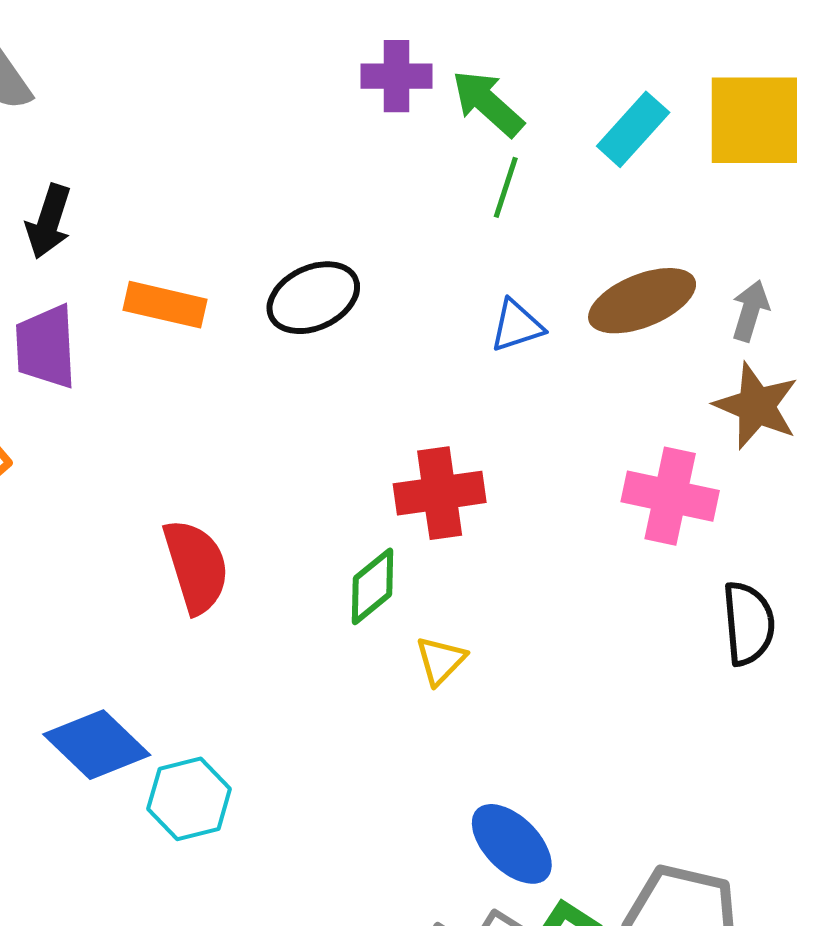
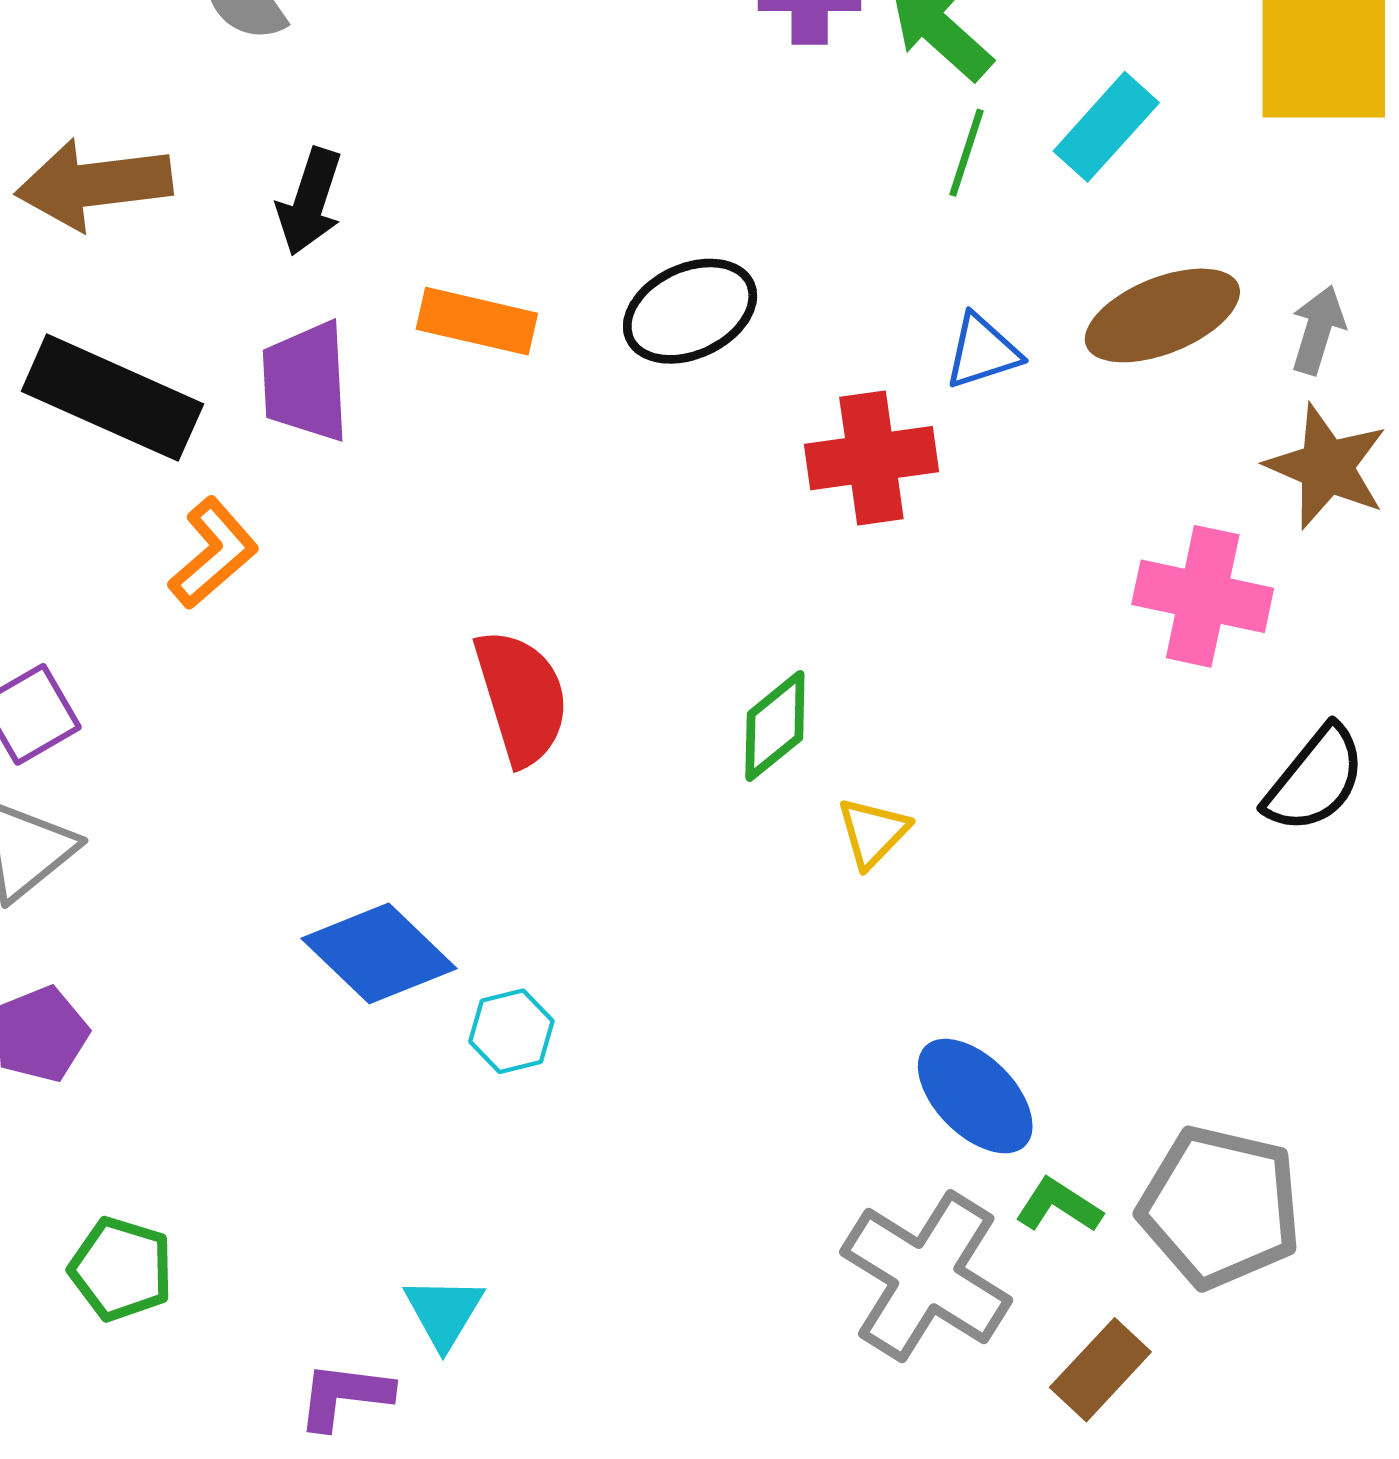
cyan rectangle: (633, 129) -> (1106, 127), moved
red cross: (440, 493) -> (871, 458), moved
black semicircle: (748, 623) -> (1315, 779), turned 44
cyan hexagon: (189, 799) -> (511, 1031), size x0.7

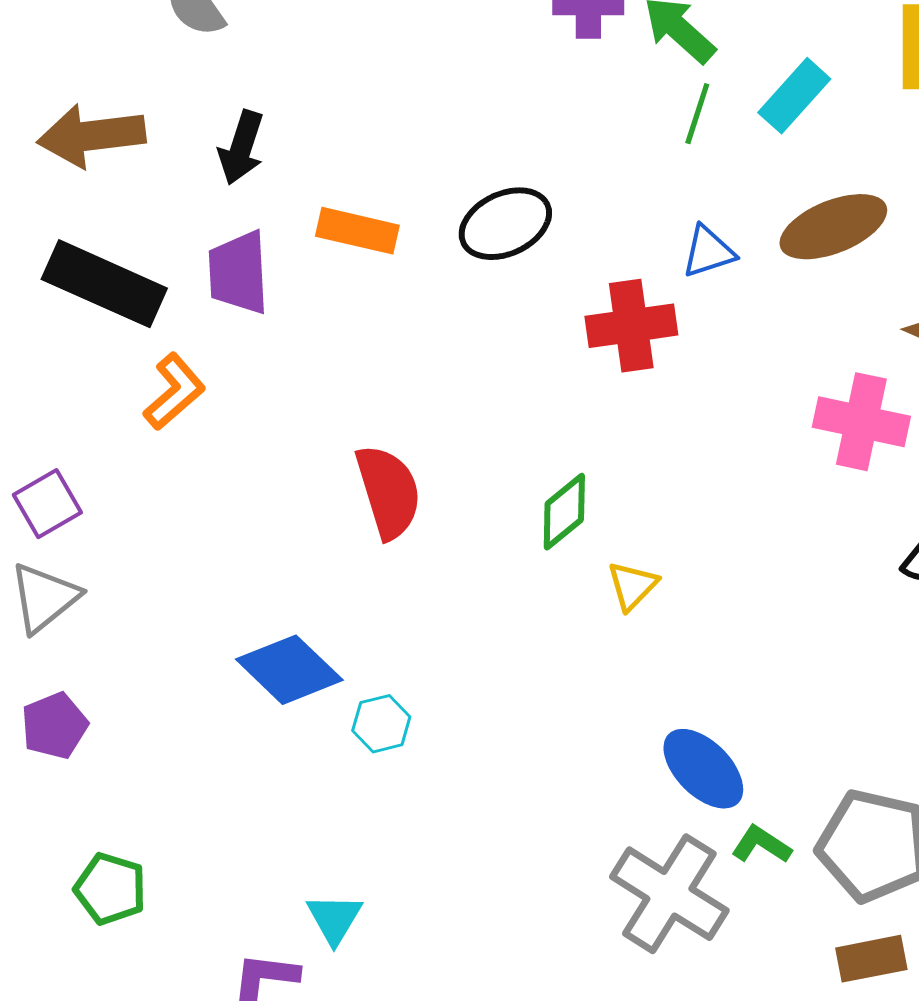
brown rectangle: (1100, 1370) -> (871, 959), moved, turned 36

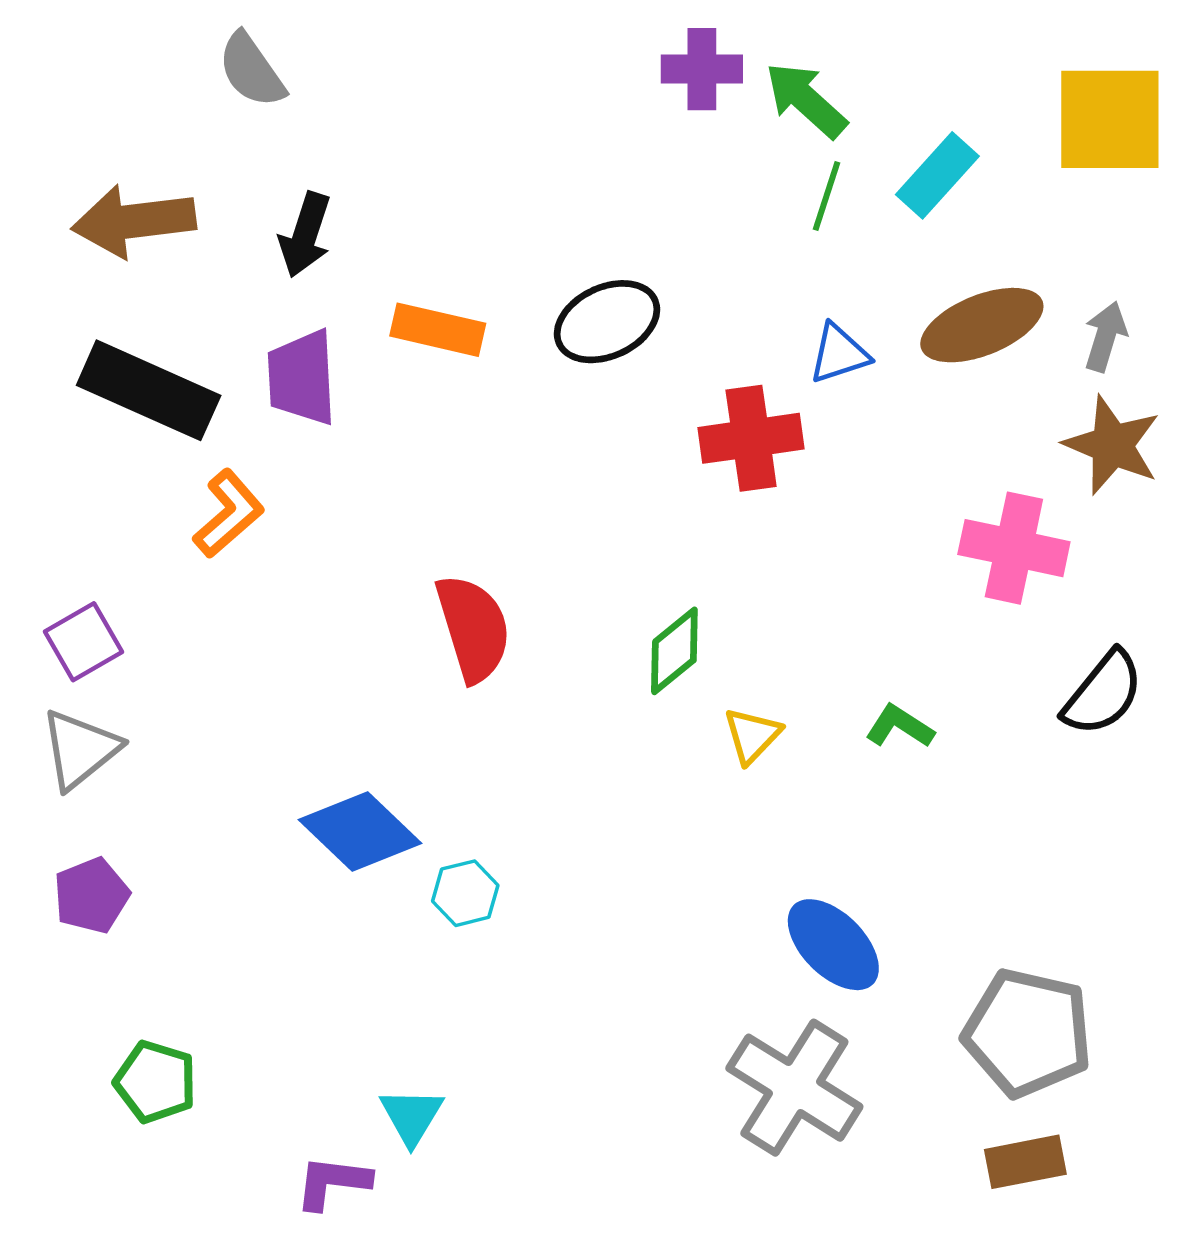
green L-shape: (761, 845) -> (900, 726), moved

